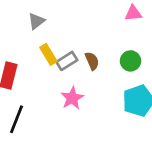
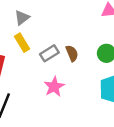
yellow rectangle: (48, 54) -> (22, 43), moved

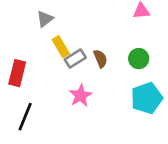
yellow rectangle: (22, 43) -> (61, 47), moved

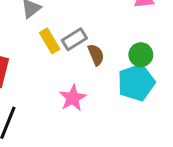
gray rectangle: (75, 59) -> (74, 39), moved
cyan pentagon: (147, 98) -> (136, 83), moved

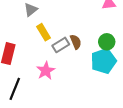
gray rectangle: (74, 39) -> (61, 45), moved
pink star: (73, 98) -> (46, 71), moved

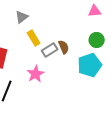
green circle: (107, 42) -> (97, 40), moved

